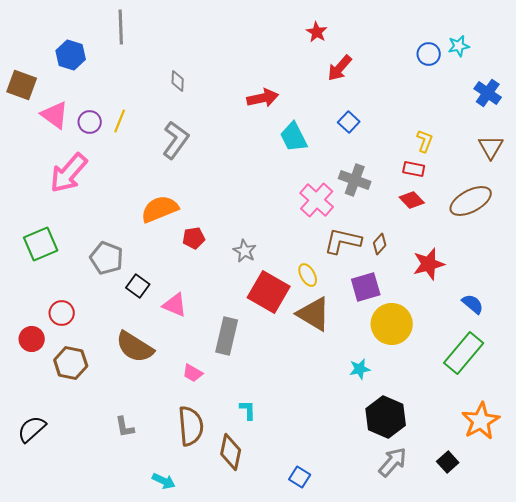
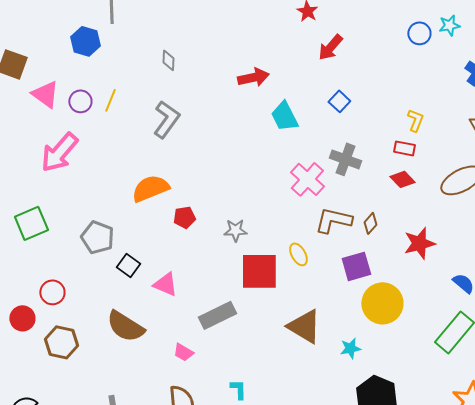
blue hexagon: (71, 55) -> (85, 41), moved
gray star: (245, 251) -> (235, 230), turned -30
red square: (269, 292) -> (259, 271), turned -30
brown triangle: (314, 314) -> (304, 326), moved
gray rectangle: (227, 336) -> (217, 315), turned 51

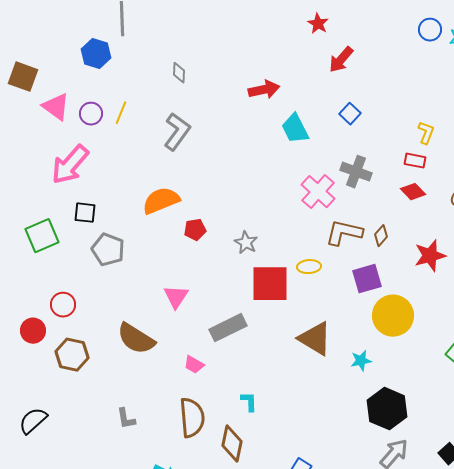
blue circle: (419, 33) -> (430, 30), moved
gray star: (235, 230) -> (246, 243), turned 30
yellow ellipse: (298, 254) -> (309, 267), turned -65
black square: (128, 265) -> (85, 213), moved, turned -30
pink triangle: (165, 284) -> (176, 297), turned 40

